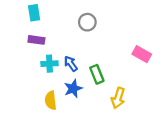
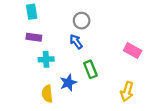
blue arrow: (71, 64) -> (76, 42), moved
yellow arrow: (118, 98) -> (127, 92), moved

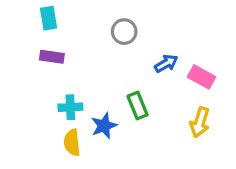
blue arrow: (76, 42) -> (166, 63), moved, turned 96
cyan cross: (46, 59) -> (70, 107), moved
yellow arrow: (127, 92) -> (200, 122), moved

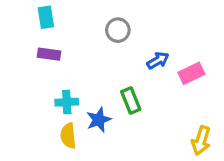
pink rectangle: (201, 77) -> (191, 73), turned -55
yellow arrow: (200, 122) -> (201, 140), moved

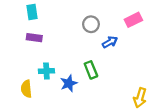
gray circle: (118, 30) -> (91, 24), moved
pink rectangle: (191, 73) -> (133, 20), moved
yellow semicircle: (68, 136) -> (26, 89), moved

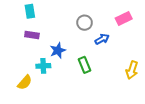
blue star: (69, 83) -> (58, 50), moved
yellow semicircle: (26, 89) -> (25, 82), turned -133
yellow arrow: (140, 98) -> (132, 70), moved

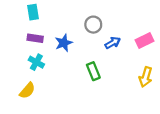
pink rectangle: (124, 19) -> (144, 40), moved
blue star: (58, 50) -> (64, 43), moved
cyan cross: (43, 66) -> (36, 62), moved, turned 32

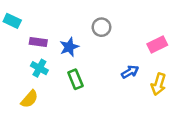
cyan rectangle: (33, 12) -> (12, 21), moved, turned -56
blue arrow: (113, 43) -> (130, 72), moved
green rectangle: (93, 71) -> (75, 79), moved

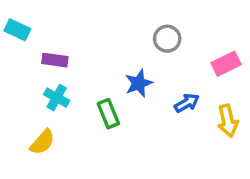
gray circle: (101, 27) -> (167, 39), moved
blue star: (69, 47) -> (139, 83), moved
yellow arrow: (159, 84) -> (228, 121), turned -30

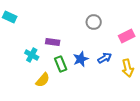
purple rectangle: (55, 60) -> (53, 42), moved
blue star: (139, 83) -> (81, 59), moved
yellow semicircle: (42, 142) -> (43, 80), moved

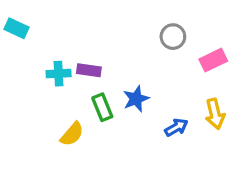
gray circle: (94, 22) -> (173, 37), moved
cyan cross: (32, 55) -> (59, 74), moved, turned -32
blue arrow: (105, 58) -> (176, 127), moved

